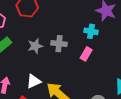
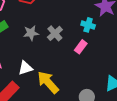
gray cross: (59, 44) -> (55, 33), turned 35

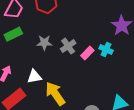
cyan cross: (88, 25) -> (106, 50), moved
pink rectangle: (81, 47) -> (87, 53), moved

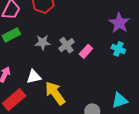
cyan cross: (106, 50) -> (118, 49), moved

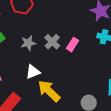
white triangle: (34, 77) -> (33, 72), moved

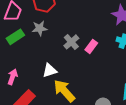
gray star: (28, 43) -> (40, 28), moved

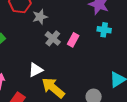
gray star: (40, 28) -> (40, 17), moved

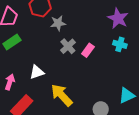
white triangle: (36, 70) -> (37, 72), moved

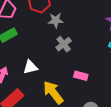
pink rectangle: (88, 50) -> (81, 76), moved, turned 64

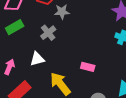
gray cross: (64, 44) -> (48, 33), moved

